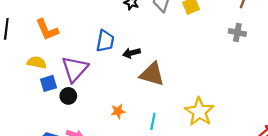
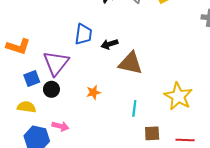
orange L-shape: (47, 30) -> (18, 46), moved, turned -45
yellow semicircle: (37, 62) -> (27, 107), moved
orange star: (118, 111) -> (93, 92), moved

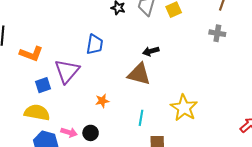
black arrow: (109, 44) -> (151, 51), moved
black circle: (51, 89) -> (91, 133), moved
yellow semicircle: (27, 107) -> (37, 112), size x1.4

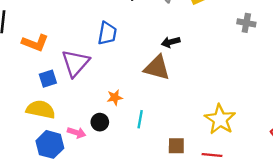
yellow star: (184, 108) -> (220, 119), moved
cyan line: (141, 118) -> (140, 119), moved
black circle: (91, 133) -> (100, 122), moved

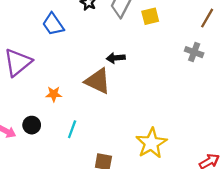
blue trapezoid: (107, 33) -> (53, 24), moved, turned 125
orange star: (115, 97) -> (54, 94), moved

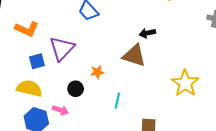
black circle: (32, 125) -> (76, 89), moved
yellow star: (151, 143) -> (185, 83), moved

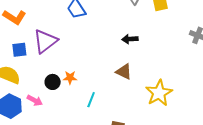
brown triangle: (134, 55) -> (124, 72), moved, size x0.7
orange star: (97, 72) -> (70, 78), moved

